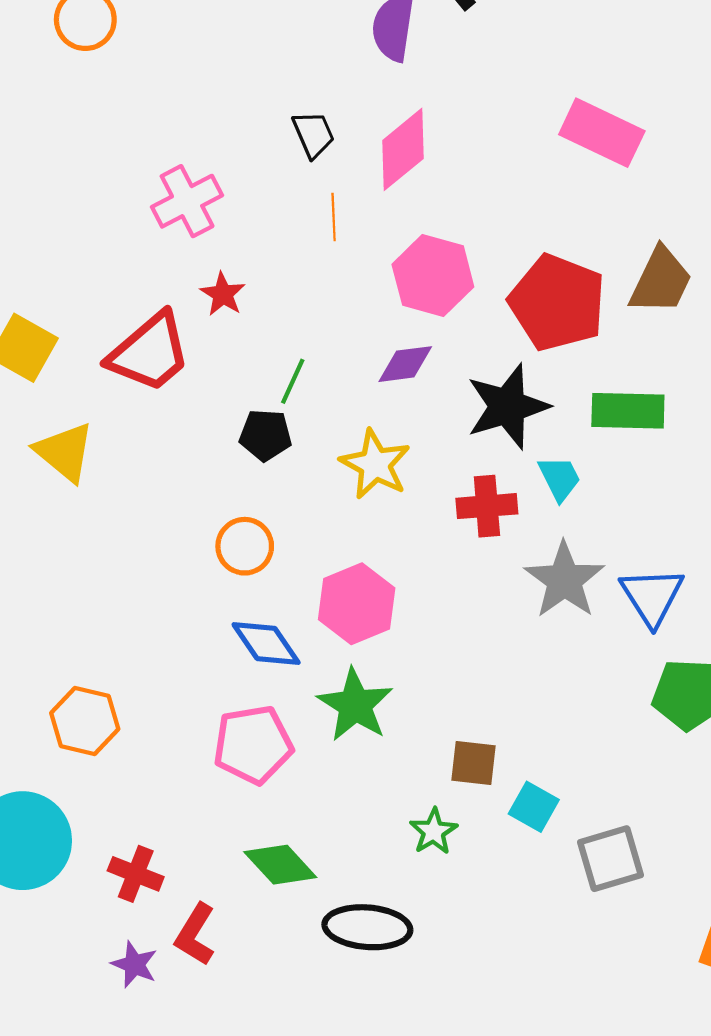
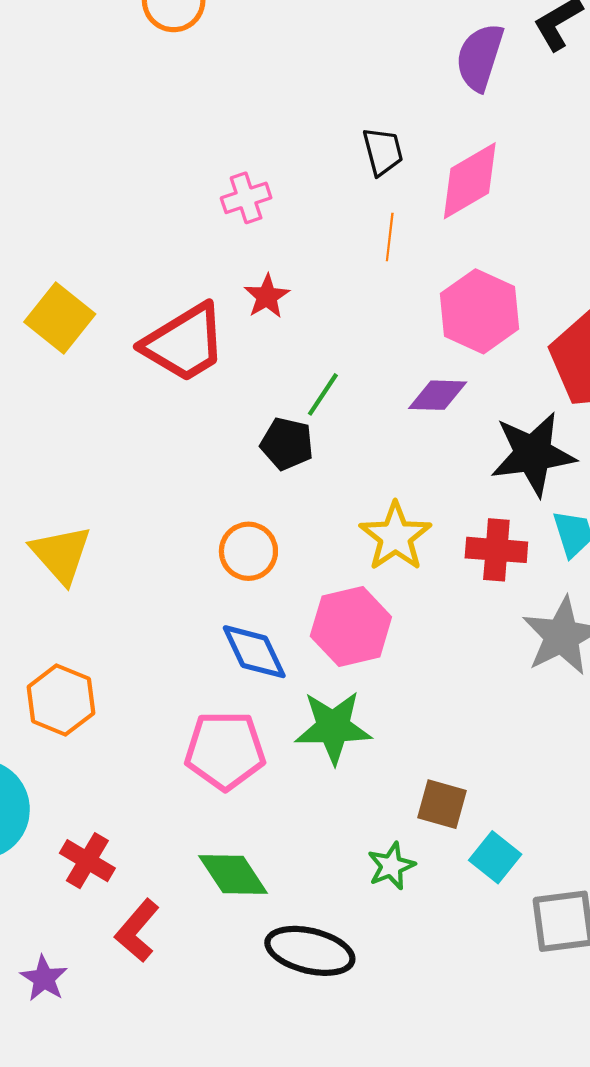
pink cross: (187, 201) -> (246, 198), size x0.7
yellow triangle: (65, 452) -> (61, 554), moved
yellow star: (375, 464) -> (395, 536), moved
green star: (355, 705) -> (333, 727), turned 30
purple star: (134, 965) -> (44, 978), moved

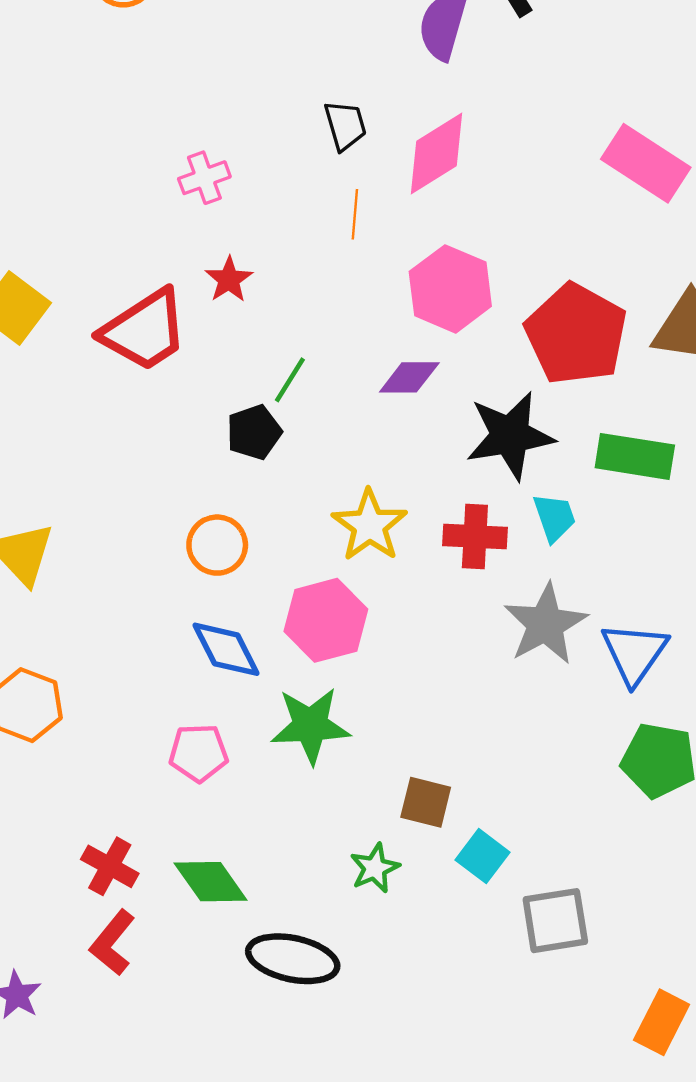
black pentagon: (287, 444) -> (254, 432), turned -30
pink pentagon: (225, 750) -> (199, 753), size x0.7
red cross: (87, 861) -> (110, 866), moved

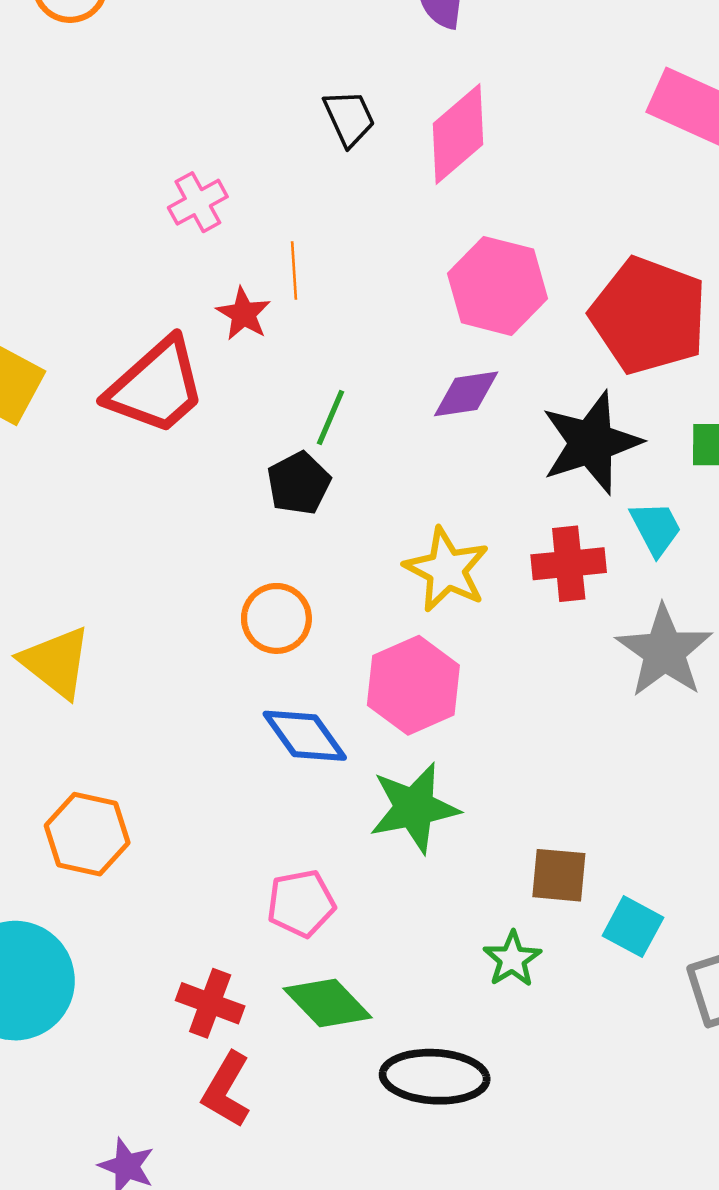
orange line: (355, 214) -> (294, 270), moved
pink pentagon: (199, 753) -> (301, 903), moved

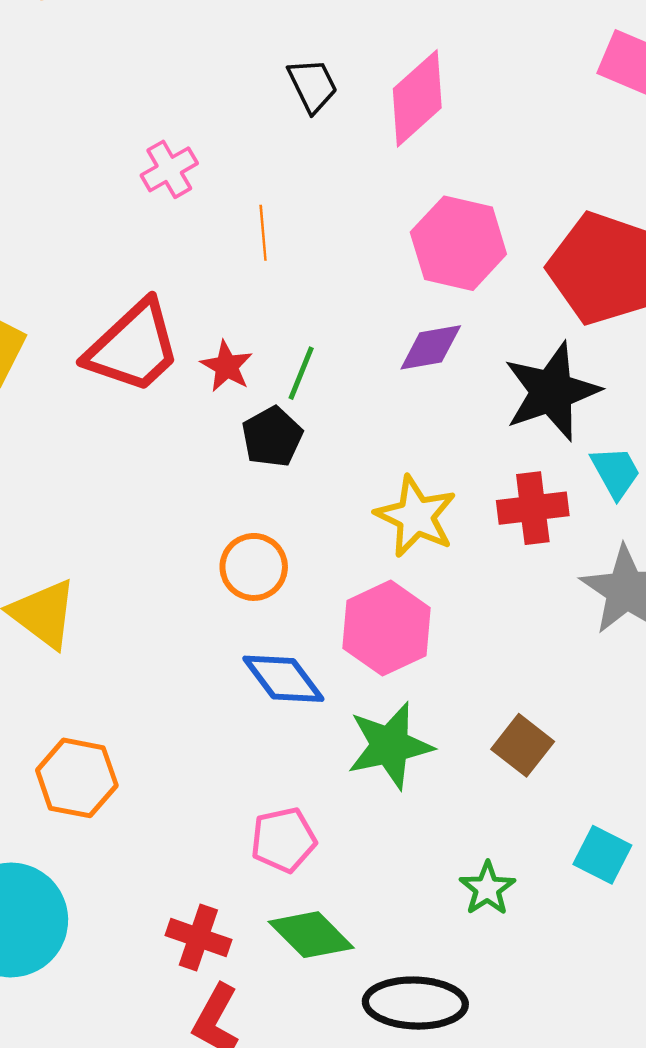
red star: (243, 314) -> (227, 366), moved
brown square: (559, 875) -> (523, 745), moved, turned 34

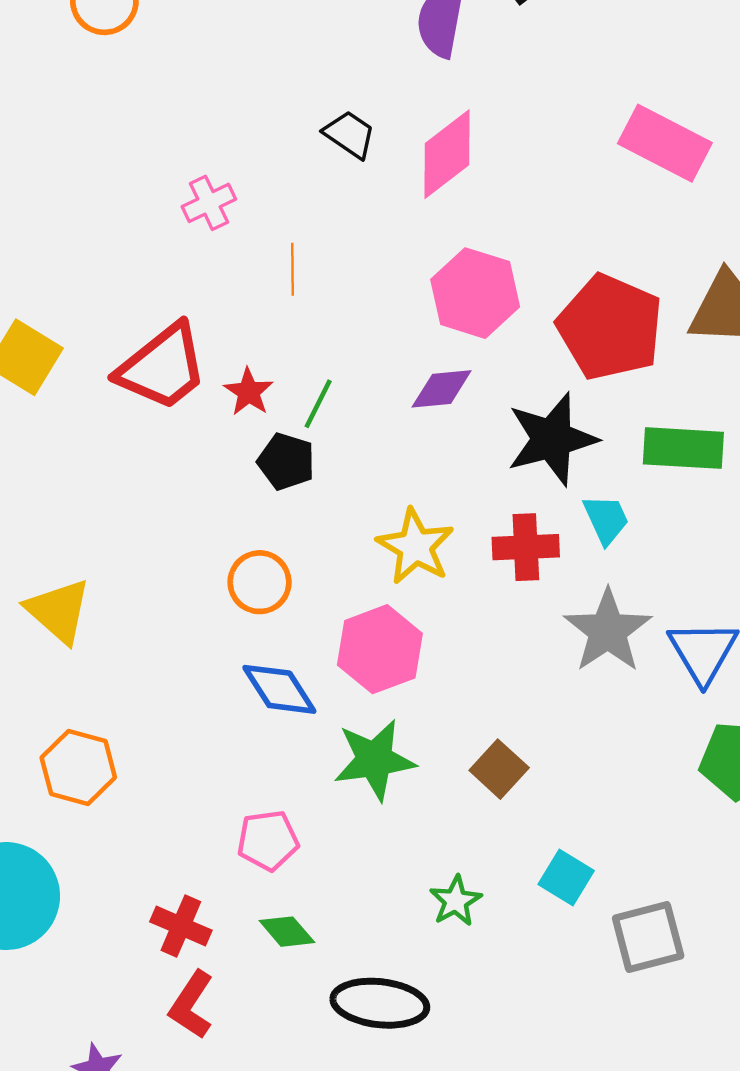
black trapezoid: (313, 85) -> (350, 134), turned -34
black pentagon: (272, 437) -> (286, 461), turned -30
green diamond: (311, 935) -> (287, 932), size x0.7

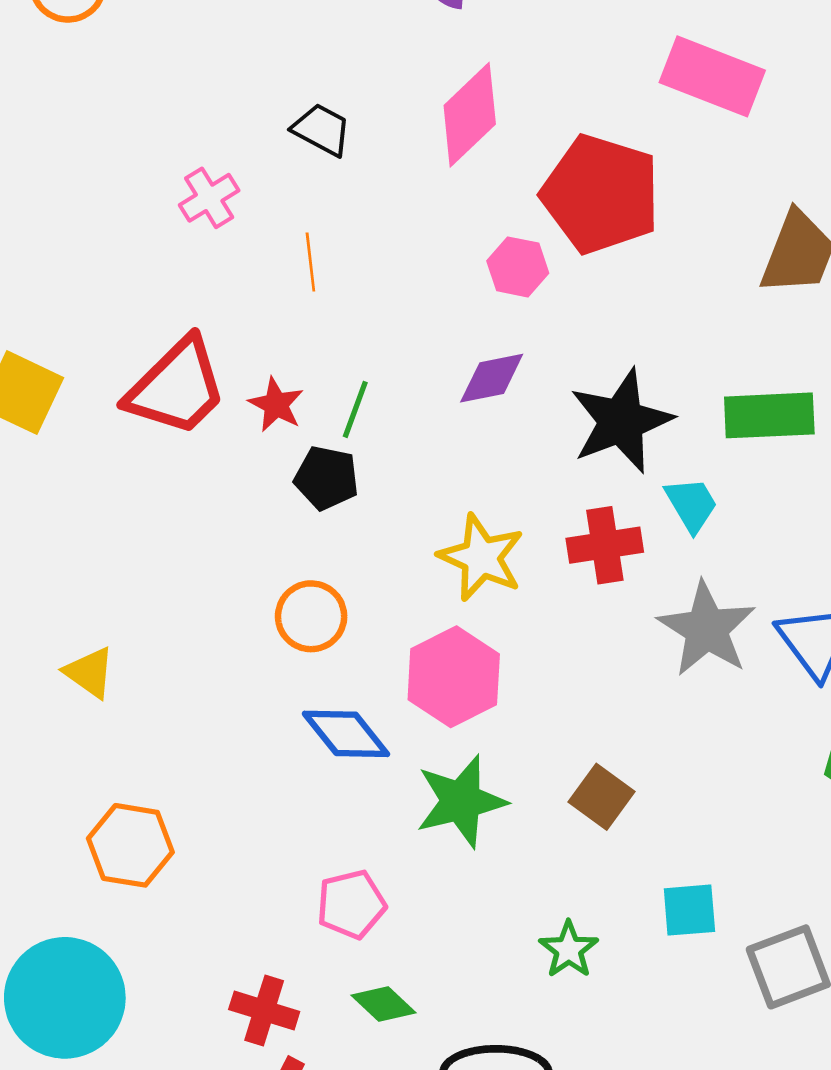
black trapezoid: (350, 134) -> (322, 130), moved
pink hexagon: (475, 293) -> (518, 267), size x0.6
red pentagon: (610, 327) -> (601, 194), moved
yellow triangle: (59, 611) -> (90, 672), size x0.7
cyan square: (566, 877) -> (689, 910), turned -30

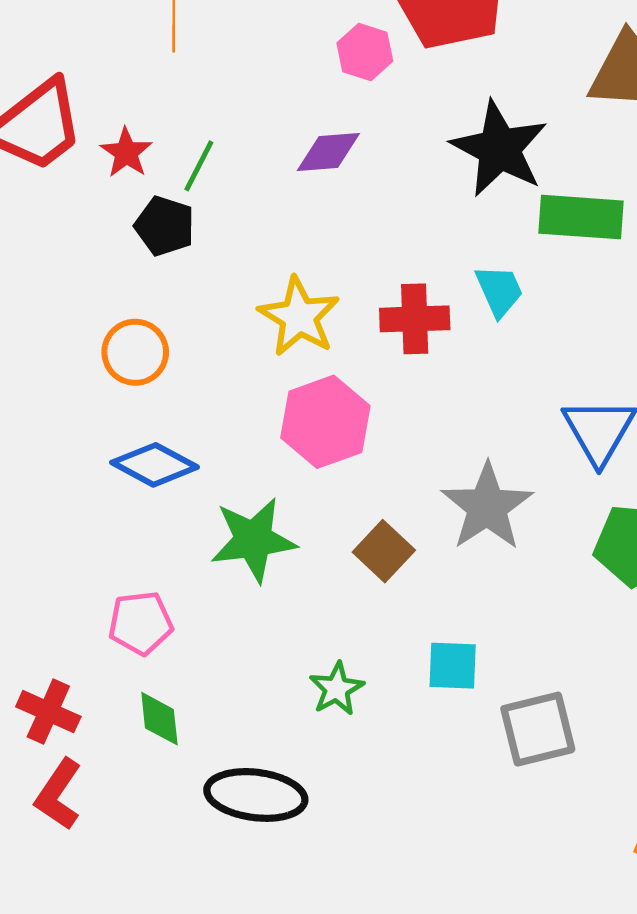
black star: (621, 421) -> (499, 149), moved, turned -30
gray star: (707, 629) -> (487, 507), moved
pink hexagon: (454, 677) -> (325, 422), moved
blue diamond: (346, 734) -> (155, 465), turned -30
green diamond: (383, 1004) -> (159, 719), turned 34

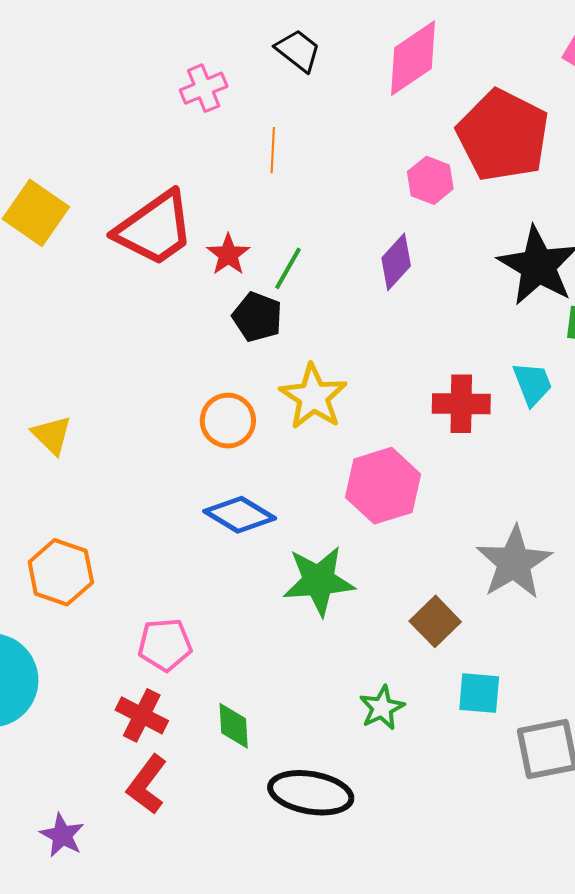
purple diamond: (328, 152) -> (396, 262), turned -46
yellow star: (299, 317) -> (313, 397), moved
brown square: (384, 551) -> (435, 621), moved
pink pentagon: (141, 623) -> (165, 645), moved

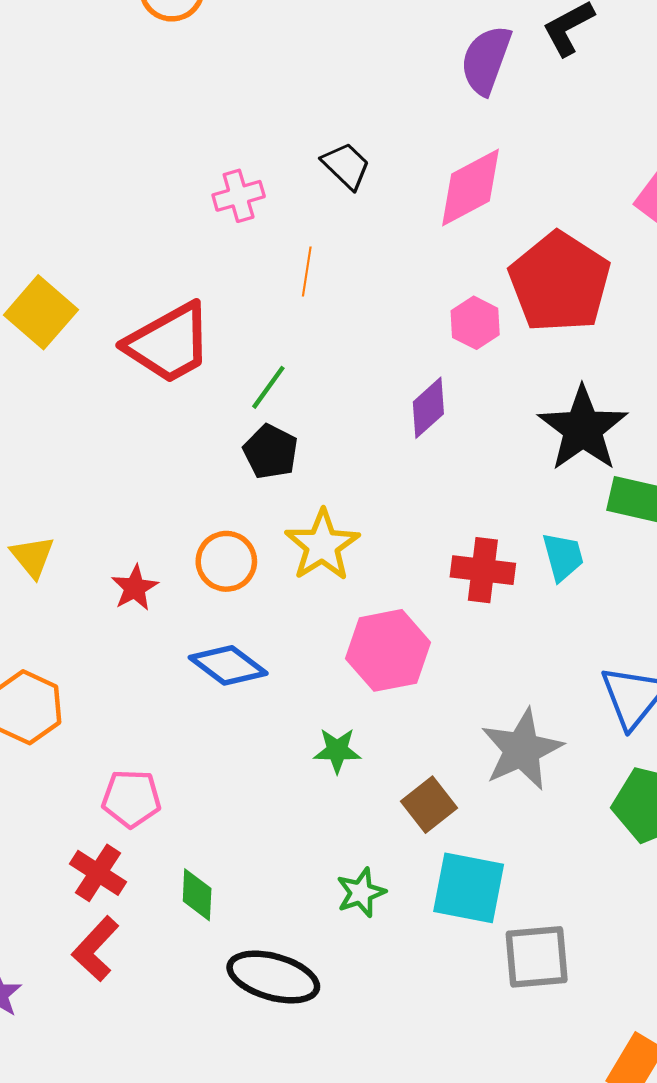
red star: (228, 255) -> (135, 588), moved
green line: (288, 268) -> (268, 387), moved
green star: (319, 581) -> (337, 750), moved, size x0.6
cyan square: (479, 693) -> (469, 888), size x1.5

